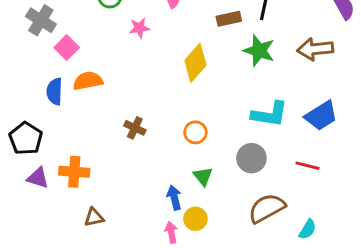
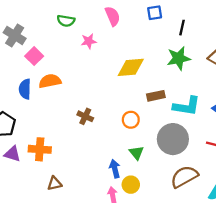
brown rectangle: (229, 19) -> (156, 96), moved
green star: (259, 51) -> (179, 58), turned -30
yellow diamond: (195, 63) -> (131, 67), turned 44
gray circle: (252, 158) -> (173, 139), size x1.4

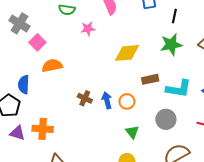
blue semicircle: (25, 89) -> (24, 85), moved
gray circle: (173, 139) -> (166, 119), size x0.7
blue arrow: (115, 169) -> (107, 100), moved

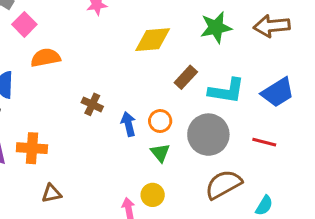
brown rectangle: (150, 79) -> (186, 77), turned -35
blue arrow: (107, 100) -> (128, 124), moved
orange circle: (127, 101) -> (160, 121), moved
gray circle: (166, 119) -> (208, 135), size x1.4

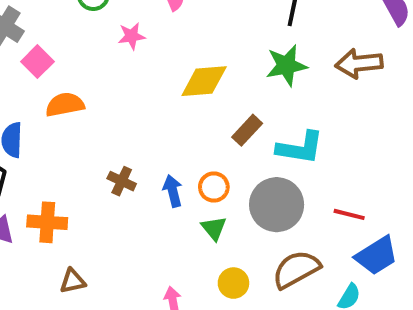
blue trapezoid: (278, 92) -> (377, 256), moved
brown cross: (92, 104) -> (122, 181), moved
yellow circle: (153, 195) -> (233, 283), moved

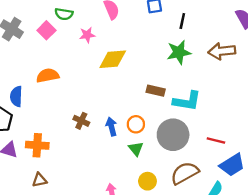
pink square: (37, 62) -> (46, 30), moved
yellow diamond: (204, 81) -> (113, 59), moved
brown rectangle: (247, 130) -> (156, 91), turned 60
brown triangle: (73, 281) -> (40, 180), moved

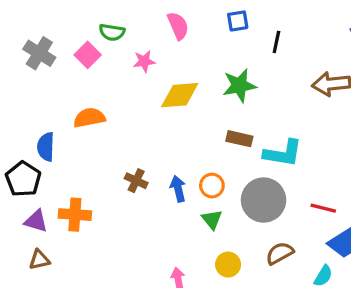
green star: (179, 52) -> (239, 85), moved
brown semicircle: (185, 173) -> (280, 253), size x0.7
brown triangle: (40, 180) -> (39, 260), moved

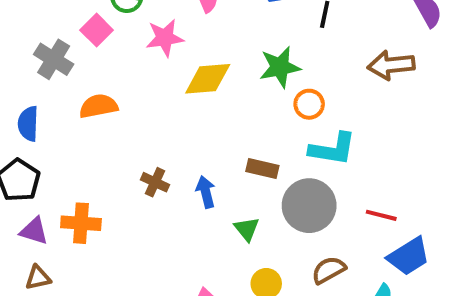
gray cross: (39, 53) -> (54, 59), moved
pink star: (144, 61) -> (165, 38), size x1.4
brown rectangle: (239, 139) -> (262, 169), moved
blue semicircle: (46, 147) -> (28, 124), moved
orange circle: (212, 186) -> (309, 104), moved

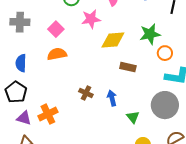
pink square: (97, 30) -> (56, 29), moved
gray cross: (54, 59) -> (20, 22), moved, turned -30
brown rectangle: (262, 169) -> (128, 67), moved
orange cross: (81, 223) -> (48, 114), turned -30

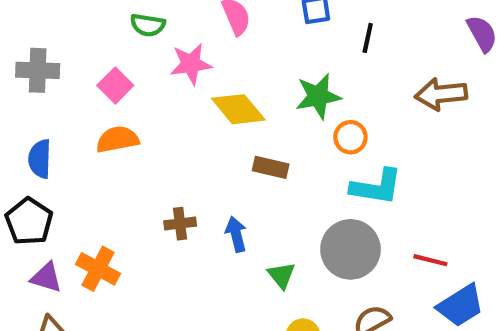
yellow diamond: (113, 40) -> (238, 109), turned 55
brown cross: (86, 93) -> (180, 224), turned -32
orange cross: (48, 114) -> (98, 269), turned -36

